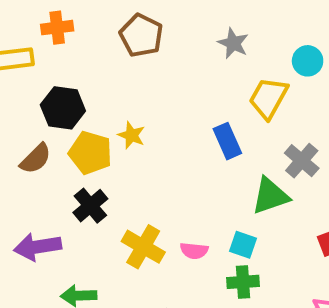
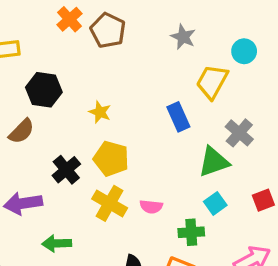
orange cross: (57, 28) -> (70, 19), moved, turned -35
yellow pentagon: (90, 153) -> (111, 159), moved
cyan square: (243, 245) -> (215, 203), moved, turned 35

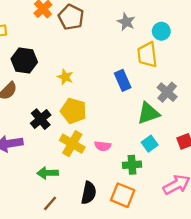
cyan circle: (244, 51) -> (161, 31), moved
yellow trapezoid: (212, 82) -> (147, 55), turned -36
green arrow: (57, 243) -> (48, 173), moved

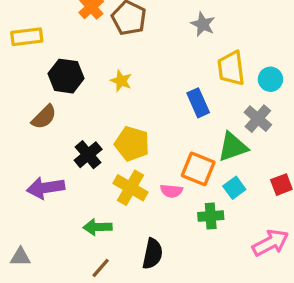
cyan circle: (161, 31) -> (270, 79), moved
yellow star: (65, 77) -> (121, 81), moved
orange square: (123, 195) -> (198, 169), moved

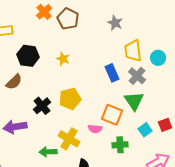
gray cross: (258, 119) -> (137, 76), moved
yellow pentagon: (132, 144) -> (70, 99), turned -30
green triangle: (233, 147) -> (134, 101), turned -45
yellow cross: (131, 188) -> (69, 139), moved
cyan square: (234, 188) -> (145, 130), moved

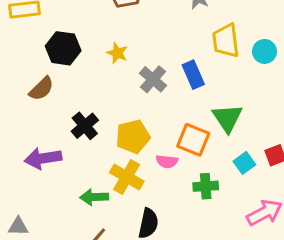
gray cross: (137, 76) -> (153, 79), moved
yellow pentagon: (70, 99) -> (133, 137), moved

